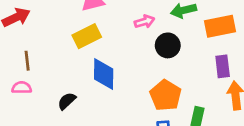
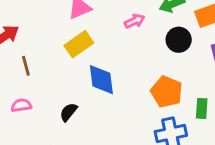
black circle: (168, 45) -> (179, 40), moved
brown line: (27, 61) -> (26, 66), moved

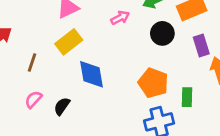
brown line: (26, 66) -> (32, 63), moved, turned 36
pink semicircle: (21, 105) -> (33, 99), moved, turned -36

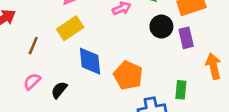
purple rectangle: (201, 45) -> (186, 38), moved
orange pentagon: (153, 83) -> (128, 75), moved

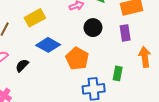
black circle: (161, 26) -> (93, 28), moved
blue diamond: (90, 61) -> (48, 45), turned -60

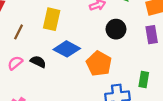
yellow rectangle: (35, 18) -> (52, 19), turned -48
black semicircle: (22, 66) -> (38, 62), moved, turned 72

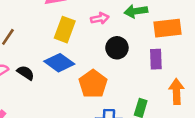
yellow rectangle: (52, 19) -> (65, 30), moved

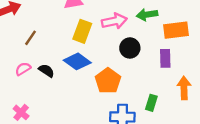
pink arrow: (100, 18) -> (114, 21), size x1.5

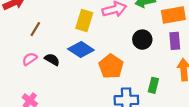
black circle: (130, 48) -> (142, 40), moved
purple rectangle: (165, 58) -> (175, 41), moved

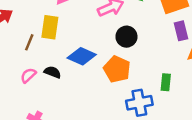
yellow rectangle: (84, 20) -> (50, 27), moved
black circle: (142, 40) -> (126, 37), moved

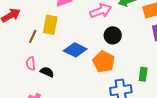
black semicircle: (52, 72) -> (47, 72), moved
pink semicircle: (28, 75) -> (31, 64), turned -56

